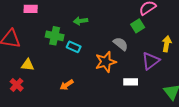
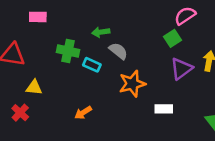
gray semicircle: (121, 44) -> (118, 51), moved
purple triangle: (151, 61) -> (181, 69), moved

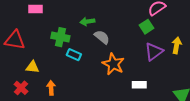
cyan rectangle: (92, 65) -> (74, 55), moved
orange star: (132, 84) -> (113, 64), turned -30
orange arrow: (83, 113) -> (51, 88), moved, turned 120

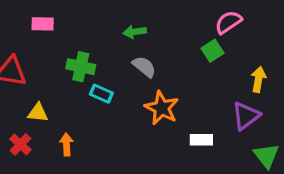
green arrow: (87, 21) -> (135, 32), moved
purple triangle: (154, 52) -> (246, 116), moved

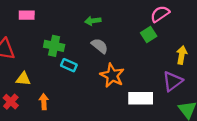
white rectangle: (201, 140) -> (141, 98), size x1.5

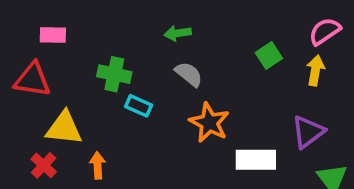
pink semicircle: (160, 14) -> (325, 31), moved
pink rectangle: (27, 15) -> (53, 35), moved
yellow arrow: (182, 55) -> (315, 70), moved
yellow triangle: (23, 79) -> (64, 128), size x1.5

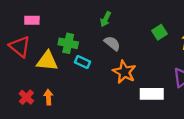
green arrow: (178, 33) -> (106, 19), turned -56
red triangle: (32, 80) -> (20, 47), turned 30
yellow triangle: (64, 128) -> (47, 61), moved
orange arrow: (98, 165) -> (48, 97), moved

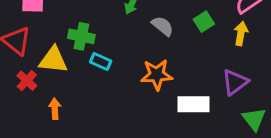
gray semicircle: (112, 43) -> (163, 26), moved
orange star: (124, 72) -> (157, 75), turned -30
red cross: (26, 97) -> (27, 81), moved

